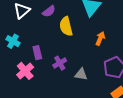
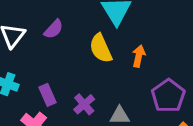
yellow semicircle: (66, 26) -> (101, 48), moved

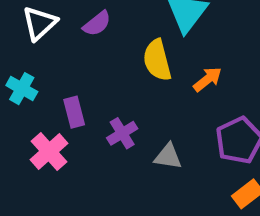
orange arrow: (139, 56) -> (207, 79), turned 30

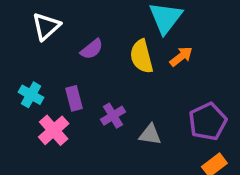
purple semicircle: (97, 24) -> (92, 49), moved
orange arrow: (207, 79) -> (181, 56), moved
cyan cross: (22, 89) -> (31, 95), moved

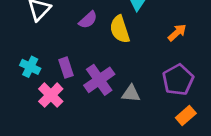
purple semicircle: (92, 49) -> (88, 20), moved
orange arrow: (181, 56) -> (177, 33), moved
purple cross: (113, 116) -> (99, 80), size x1.5

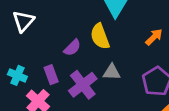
purple semicircle: (88, 20) -> (72, 48), moved
gray triangle: (131, 94) -> (112, 72), moved

